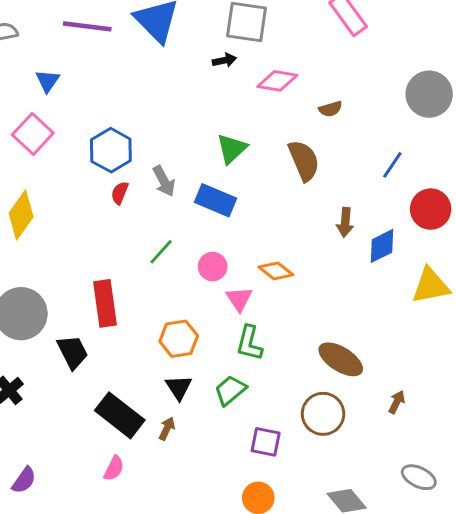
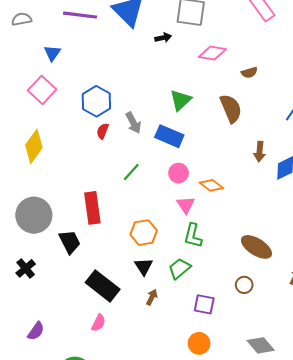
black arrow: (224, 60) -> (163, 38), moved
pink circle: (213, 267) -> (179, 173), moved
brown circle: (323, 414) -> (244, 285), size x0.6
brown arrow: (167, 429) -> (152, 297), moved

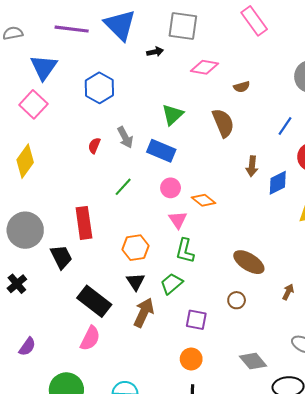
blue triangle: (52, 53) -> (44, 67), size x1.6
blue hexagon: (96, 101) -> (99, 88), moved
brown arrow: (152, 297) -> (144, 313), size x1.8
pink semicircle: (98, 323) -> (90, 338), size x1.4

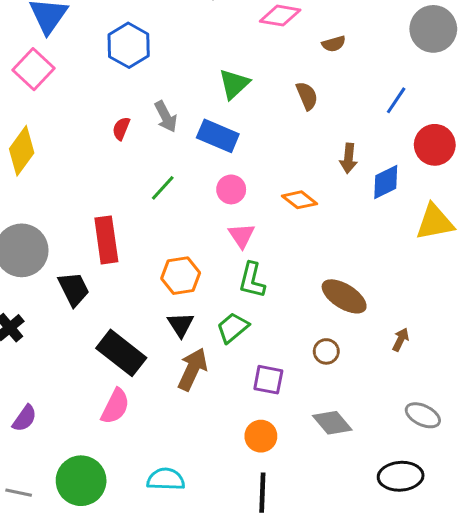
brown semicircle: (223, 123) -> (307, 96), size x0.7
orange diamond: (204, 200) -> (300, 200), moved
gray diamond: (253, 361) -> (332, 423), moved

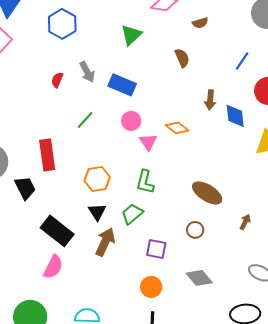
green triangle: (234, 84) -> (131, 35), moved
blue diamond: (386, 182) -> (235, 116), turned -70
pink triangle: (242, 235) -> (148, 142), moved

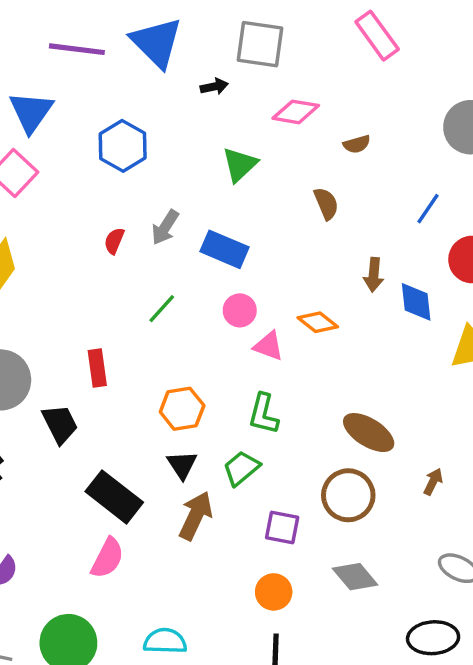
gray arrow: (87, 72) -> (165, 227), turned 60
pink triangle: (148, 142) -> (269, 346), turned -36
red rectangle: (47, 155) -> (97, 368), size x0.7
brown circle: (195, 230) -> (348, 495), size x1.8

